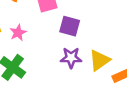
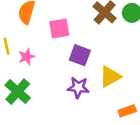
yellow triangle: (99, 60) -> (110, 77), moved

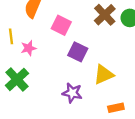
pink square: (59, 29) -> (61, 25), turned 30
purple star: (78, 87) -> (72, 93), moved

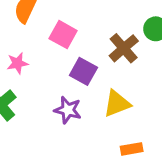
brown cross: (105, 15) -> (124, 48), moved
purple star: (72, 93) -> (68, 110), moved

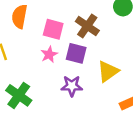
brown cross: (124, 48) -> (87, 26), moved
pink star: (17, 63) -> (49, 54), moved

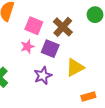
purple star: (72, 86) -> (43, 76), turned -30

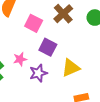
brown cross: (63, 27) -> (63, 14), moved
pink star: (27, 46) -> (20, 59), moved

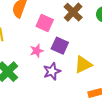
pink star: (20, 59) -> (37, 51), moved

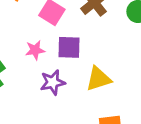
purple square: (60, 46) -> (69, 47), turned -30

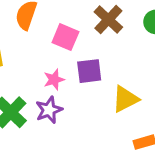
purple star: (53, 82) -> (49, 110), moved

